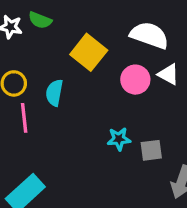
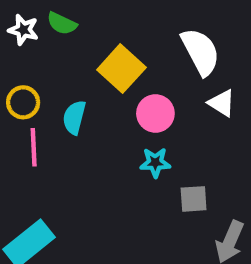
white semicircle: (149, 35) -> (200, 52), turned 39
pink circle: (135, 80) -> (155, 113), moved
cyan star: (119, 139) -> (155, 163), moved

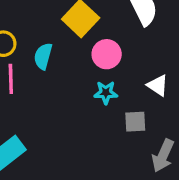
white triangle: (222, 103) -> (158, 85), moved

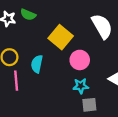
gray square: (135, 122) -> (89, 105), moved

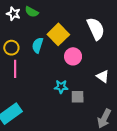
cyan semicircle: (37, 64) -> (38, 45), moved
cyan star: (81, 86) -> (61, 87), moved

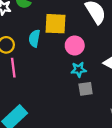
yellow square: (58, 34) -> (55, 24), turned -35
cyan star: (61, 87) -> (79, 70), moved

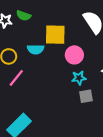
cyan semicircle: (34, 38) -> (36, 49), turned -98
pink line: (13, 68) -> (16, 78), turned 48

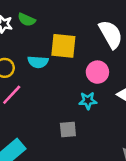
pink circle: (74, 55) -> (97, 72), moved
gray square: (86, 96) -> (68, 129), moved

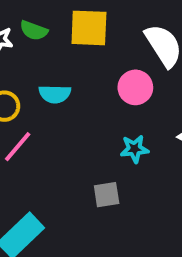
yellow square: (63, 46) -> (89, 28), moved
pink circle: (97, 72) -> (135, 87), moved

